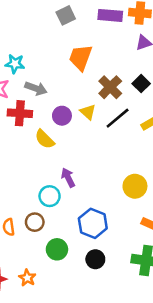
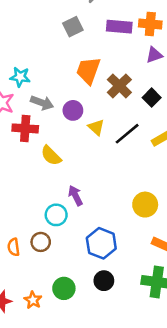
brown cross: (110, 87) -> (119, 86), moved
purple circle: (62, 116) -> (73, 110), moved
green circle: (57, 249) -> (64, 288), moved

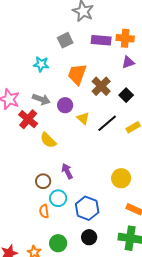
cyan star: (20, 77) -> (41, 64), moved
red cross: (25, 128) -> (28, 119), turned 36
cyan circle: (56, 215) -> (58, 198), moved
brown circle: (41, 242) -> (43, 181), moved
orange semicircle: (14, 247) -> (44, 211), moved

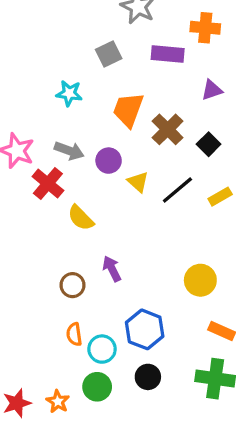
orange cross: (125, 38) -> (205, 28), moved
cyan circle: (58, 198) -> (102, 349), moved

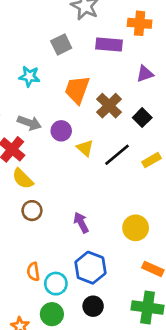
yellow semicircle: (81, 218) -> (23, 179), moved
purple arrow: (112, 269) -> (81, 222), moved
brown circle: (72, 285) -> (32, 211), moved

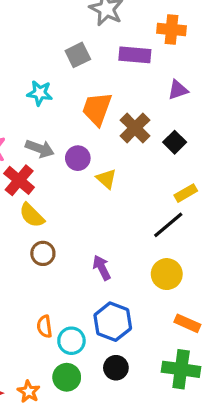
black line: (117, 155) -> (168, 225), moved

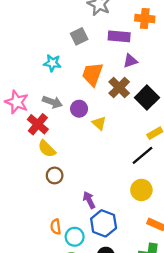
purple triangle: (178, 90) -> (130, 61), moved
black square: (175, 142) -> (147, 98), size x1.5
purple arrow: (102, 268) -> (89, 200), moved

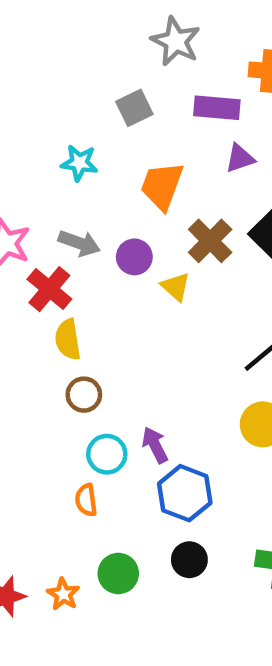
brown cross: (119, 88) -> (210, 241), moved
yellow semicircle: (47, 149) -> (68, 339), turned 36
cyan circle: (75, 237) -> (107, 454), moved

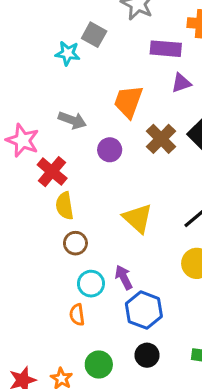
gray square: (134, 108) -> (94, 35), moved, turned -35
cyan star: (79, 163) -> (68, 53), moved
gray arrow: (79, 243) -> (72, 120), moved
yellow triangle: (176, 287) -> (138, 218), moved, size x1.5

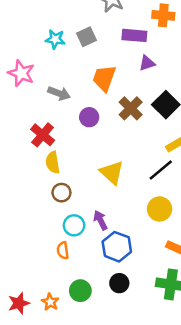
gray square: (94, 35) -> (87, 37), moved, turned 36
pink star: (23, 140) -> (21, 73), moved

